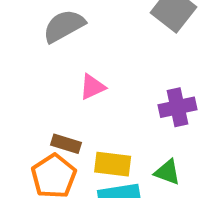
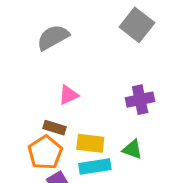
pink triangle: (92, 87) -> (68, 95), moved

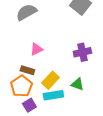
yellow rectangle: (90, 143) -> (50, 80), turned -54

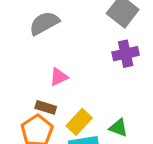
purple cross: (82, 52) -> (126, 54), moved

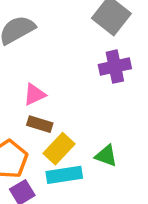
brown rectangle: (46, 107) -> (40, 124), moved

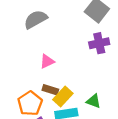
brown rectangle: (40, 124) -> (50, 90), moved

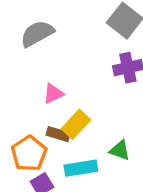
yellow rectangle: (63, 97) -> (76, 124), moved

